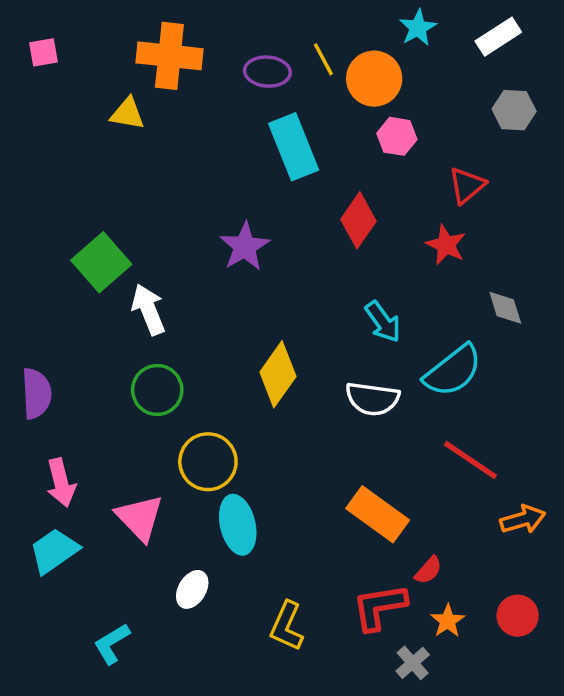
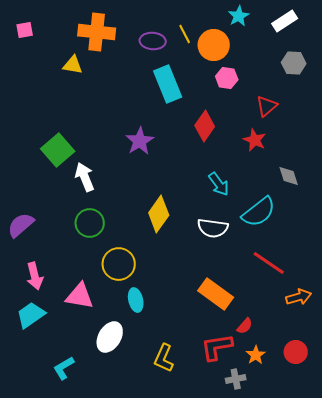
purple semicircle: (37, 393) -> (21, 225), turned -128
pink triangle: (140, 518) -> (80, 296), turned -36
cyan ellipse: (238, 525) -> (136, 300), size x0.7
white ellipse: (192, 589) -> (110, 337), size x1.4
gray cross: (413, 663) -> (236, 379), turned 30

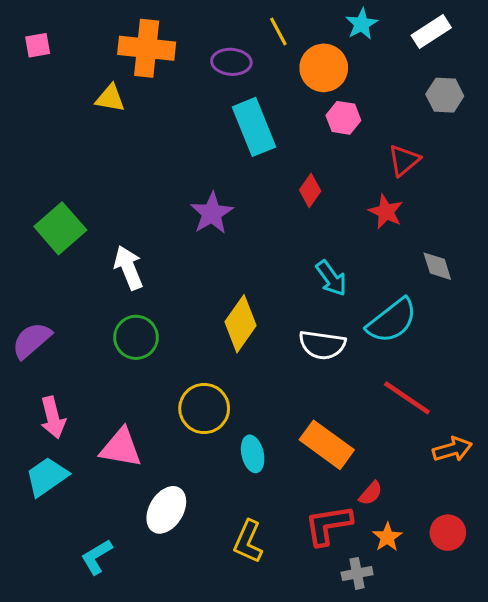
yellow line: (185, 34) -> (278, 32), moved
red diamond: (205, 126) -> (310, 190), size x0.7
green square: (58, 150) -> (60, 228), moved
yellow circle: (119, 264) -> (204, 408), moved
cyan ellipse: (136, 300) -> (253, 454), moved

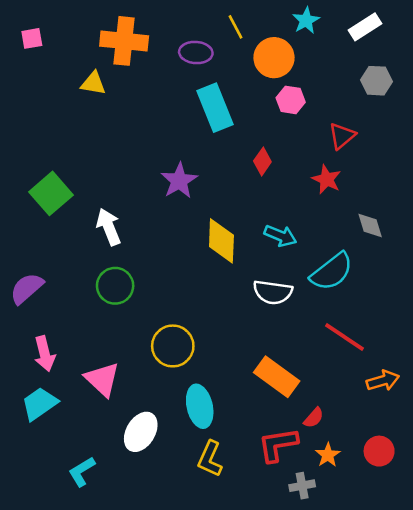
cyan arrow: (331, 278) -> (280, 236), turned -32
yellow diamond: (240, 324) -> (221, 241), moved, turned -33
pink triangle: (121, 448) -> (102, 379), turned 33
cyan ellipse: (253, 454) -> (200, 406), moved, size x1.4

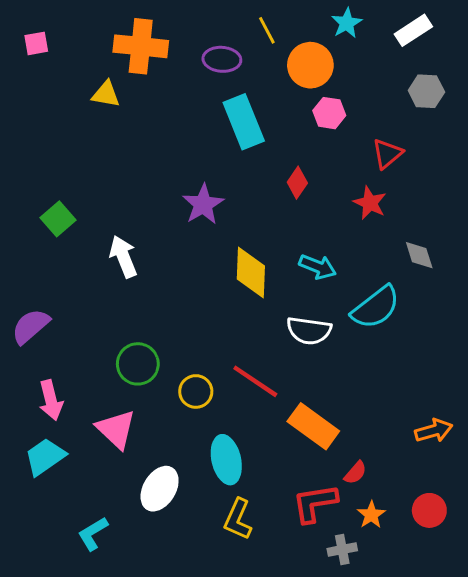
green square: (51, 193) -> (58, 219), size x0.7
green circle: (115, 286) -> (138, 364), moved
red line: (344, 337) -> (255, 381), moved
yellow circle: (173, 346) -> (196, 391), size x0.7

